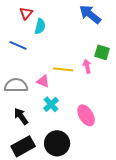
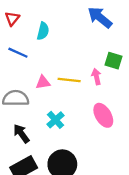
red triangle: (26, 13) -> (12, 19), moved
pink triangle: (43, 81) -> (43, 82), moved, turned -32
pink ellipse: (86, 115) -> (103, 115), moved

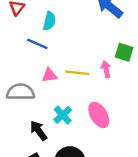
blue line: (18, 53) -> (37, 44), moved
pink ellipse: (103, 115) -> (99, 115), moved
black arrow: (21, 134) -> (39, 131), moved

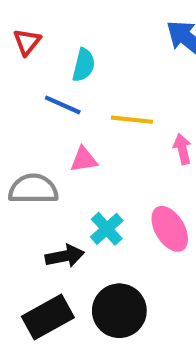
yellow line: (77, 73) -> (132, 120), moved
black arrow: (39, 131) -> (65, 256), turned 115

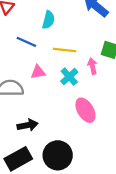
cyan semicircle: (84, 65) -> (48, 20), moved
cyan cross: (107, 229) -> (69, 77), moved

